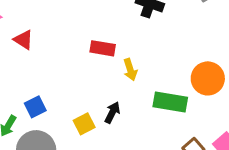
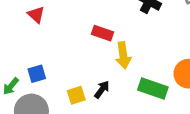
yellow arrow: (130, 70) -> (123, 55), size x1.4

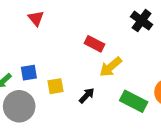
yellow arrow: (123, 55) -> (111, 67), turned 50
yellow square: (76, 95) -> (55, 86), moved

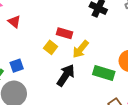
yellow square: (55, 86) -> (51, 47), moved, turned -32
black arrow: (87, 95) -> (66, 75), size x1.6

